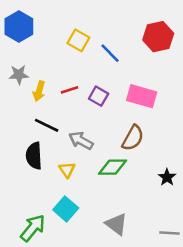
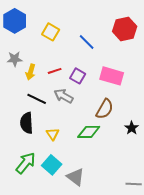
yellow square: (78, 40) -> (51, 32), moved
gray arrow: (81, 141) -> (64, 96), moved
black star: (167, 177) -> (132, 128), moved
gray triangle: (116, 224) -> (76, 177), moved
green arrow: (33, 228) -> (26, 163), moved

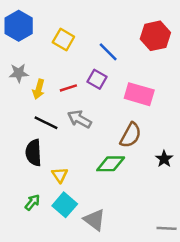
purple square: (78, 76) -> (97, 79), moved
yellow triangle: (53, 134) -> (60, 175), moved
green arrow: (26, 163) -> (32, 202), size x0.6

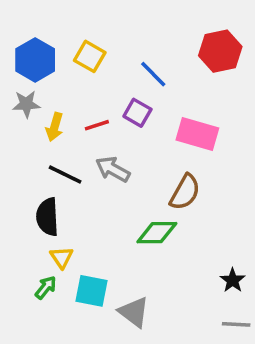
blue hexagon: (19, 26) -> (35, 60), moved
black star: (164, 159) -> (233, 280), moved
yellow triangle: (60, 175) -> (62, 257), moved
cyan square: (65, 205) -> (92, 291), turned -30

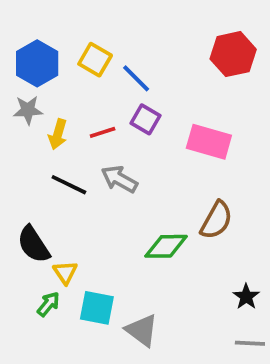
blue line: (153, 74) -> (136, 78), moved
brown semicircle: (185, 192) -> (216, 220), moved
black semicircle: (47, 217) -> (33, 244), moved, turned -30

